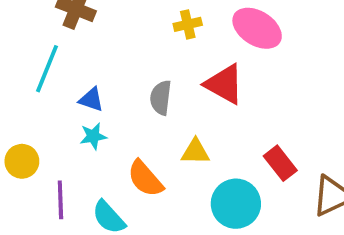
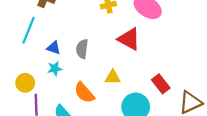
gray semicircle: (161, 98) -> (82, 49), moved
yellow circle: (22, 161) -> (25, 83), moved

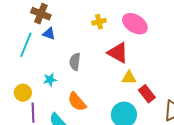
blue triangle: (54, 48) -> (49, 34), moved
yellow triangle: (113, 77) -> (129, 78), moved

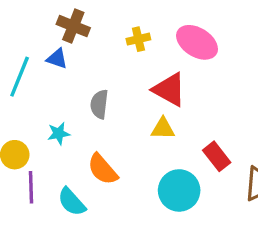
brown cross: (41, 14) -> (73, 26), moved
yellow triangle: (129, 78) -> (163, 129), moved

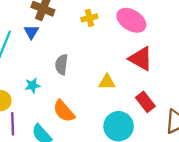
blue triangle: (57, 59) -> (31, 32), turned 42
red triangle: (169, 90) -> (141, 59), moved

